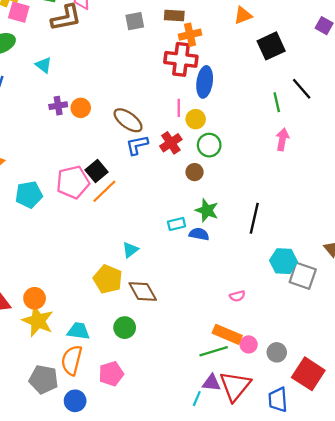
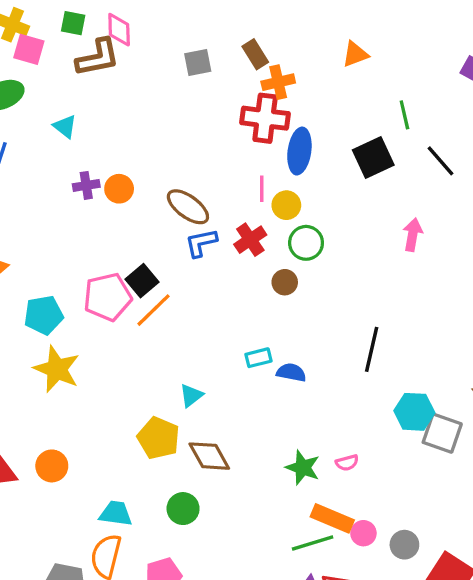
brown rectangle: (174, 15) -> (255, 54), turned 54
black square: (271, 46) -> (373, 158), moved
green line: (277, 102) -> (404, 115), moved
green star: (207, 210) -> (303, 468), moved
yellow star: (38, 321) -> (57, 369), moved

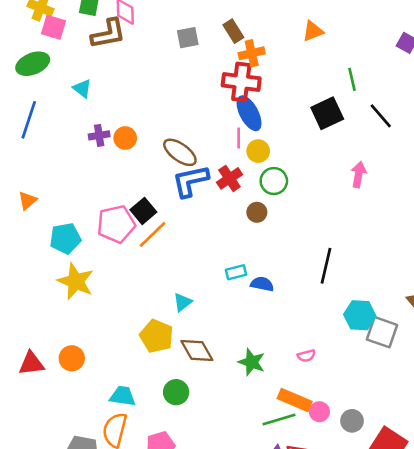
blue ellipse: (299, 151) -> (249, 113), moved, turned -36
blue L-shape: (201, 243) -> (190, 181), size x1.4
green star: (303, 468) -> (252, 362), moved

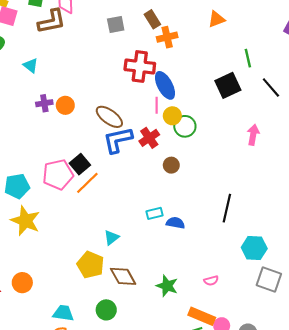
red cross: (241, 82) -> (140, 66), moved
green circle: (274, 181) -> (185, 126), moved
gray square: (382, 332) -> (269, 279), moved

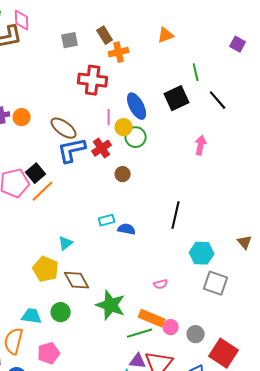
blue ellipse: (165, 85) -> (137, 106), moved
green star: (167, 286) -> (111, 305), moved, size x1.4
cyan trapezoid: (63, 313) -> (32, 316), moved

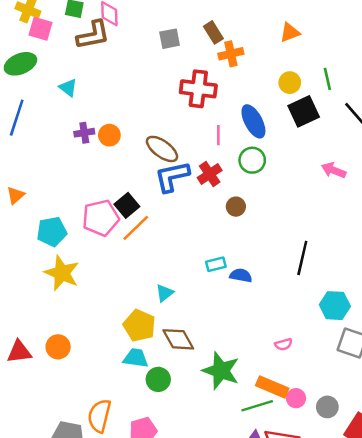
yellow circle: (124, 127) -> (290, 83), moved
pink arrow: (201, 145) -> (334, 170), turned -78
cyan trapezoid: (32, 316) -> (136, 358), moved

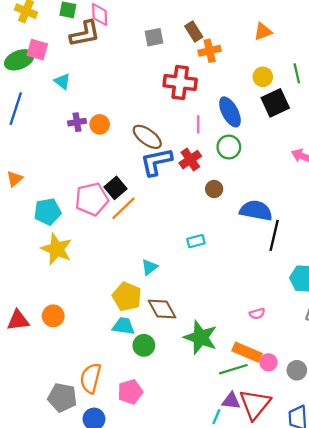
pink square: (41, 29) -> (37, 50), moved
blue semicircle: (241, 275) -> (256, 211), moved, size x1.6

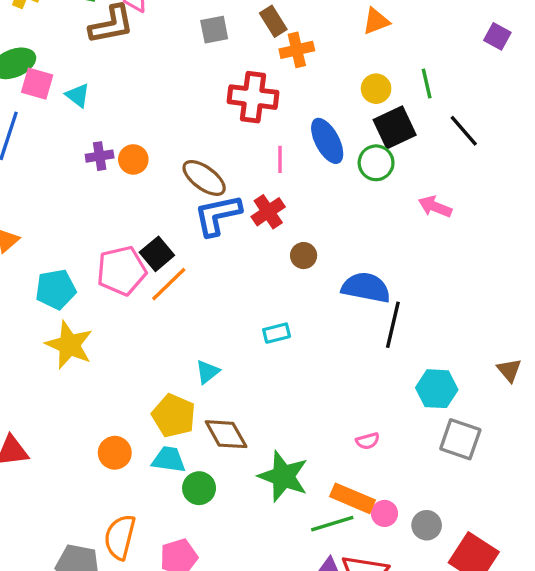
pink square: (37, 50) -> (37, 84), moved
green circle: (229, 147) -> (376, 163), moved
orange circle: (53, 316) -> (115, 453), moved

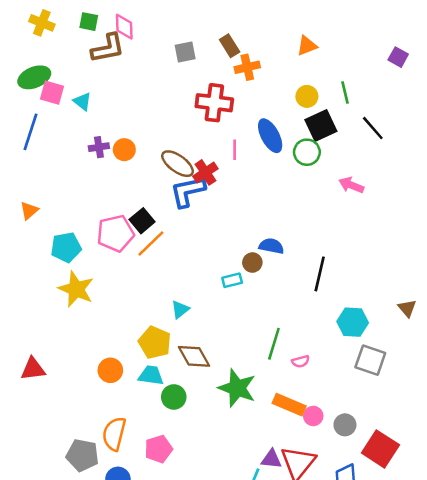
red cross: (268, 212) -> (205, 172), moved
brown circle: (304, 256) -> (252, 263), moved
blue semicircle: (366, 288) -> (271, 246), moved, size x0.7
green line: (332, 524) -> (274, 344), moved, turned -56

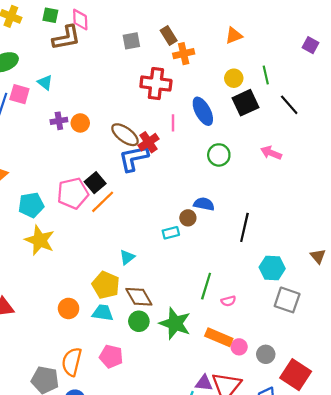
pink square: (52, 93) -> (19, 94), moved
green circle: (307, 152) -> (219, 155), moved
green circle: (174, 397) -> (139, 321), moved
pink pentagon: (159, 449) -> (111, 356), moved, turned 30

